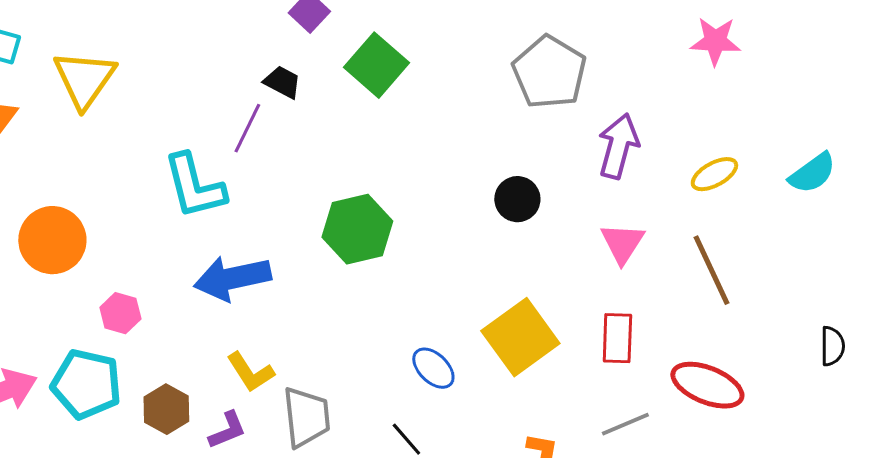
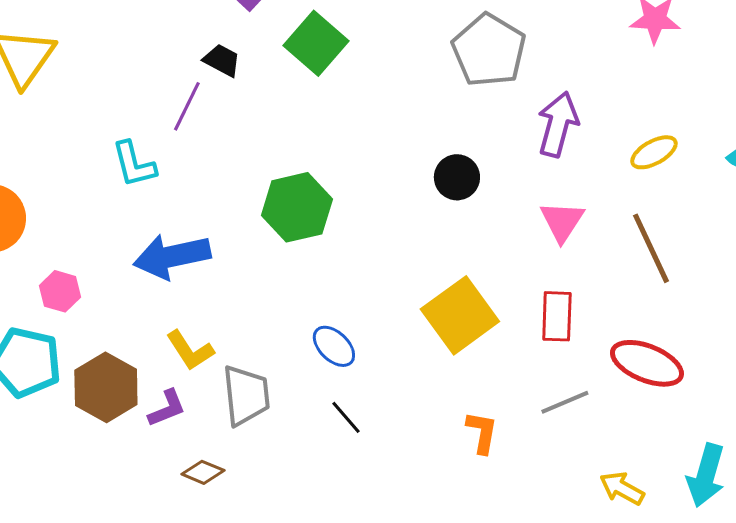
cyan L-shape: (194, 186) -> (134, 164), size x0.7
blue ellipse: (433, 368) -> (334, 346), moved
brown hexagon: (166, 409) -> (106, 387), size x1.4

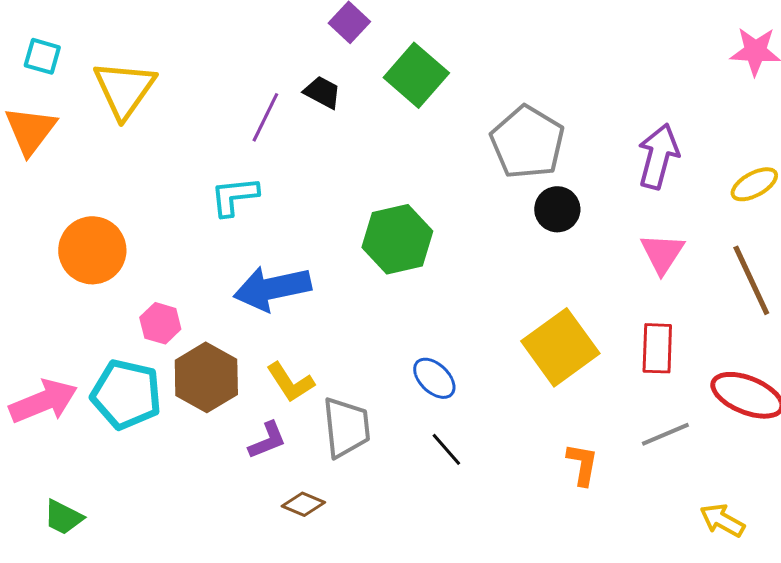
gray pentagon: (489, 50) -> (527, 142), moved
purple line: (187, 106) -> (265, 117), moved
cyan L-shape: (134, 164) -> (234, 196), turned 98
brown hexagon: (106, 387) -> (206, 377), moved

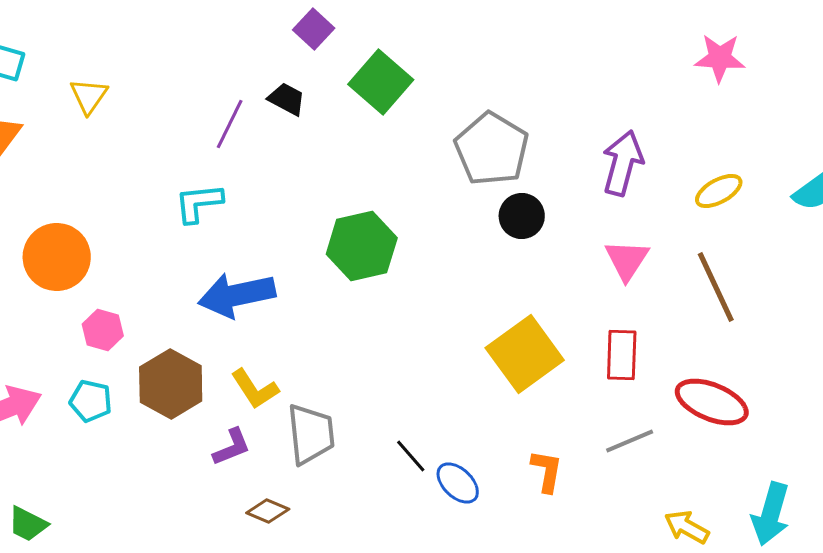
yellow triangle: (124, 89) -> (89, 96), size x0.6
pink hexagon: (160, 323) -> (103, 330), moved
blue ellipse: (434, 378) -> (458, 483), moved
cyan pentagon: (126, 394) -> (91, 401), size x0.6

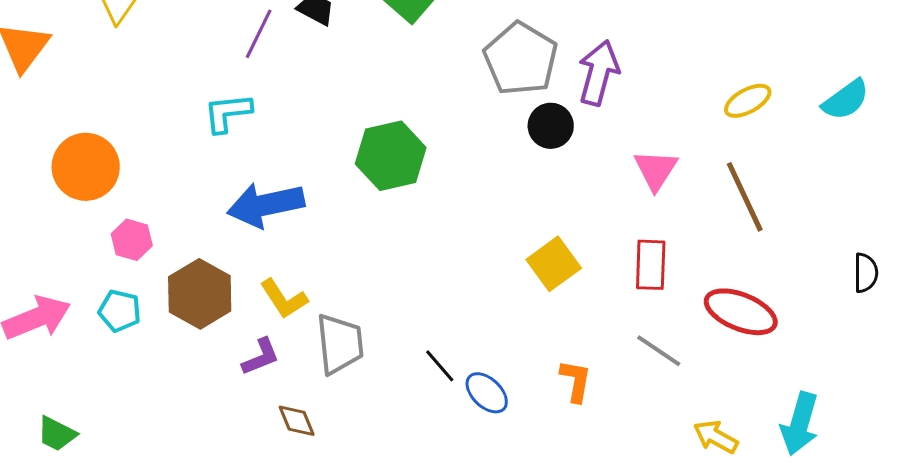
purple arrow: (623, 163) -> (599, 73), moved
yellow square: (525, 354) -> (554, 264), size x0.7
gray line: (630, 441) -> (659, 351), turned 57
brown diamond: (268, 511) -> (297, 421), turned 45

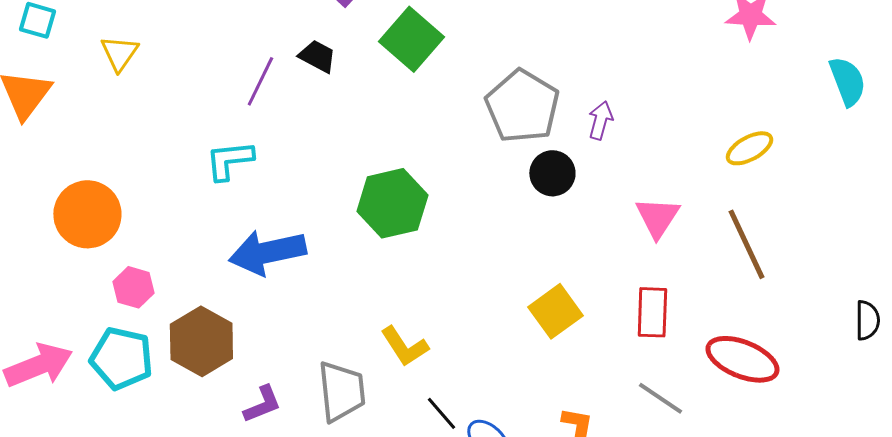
purple arrow: (599, 73) -> (600, 120), size x0.6
cyan semicircle: (846, 100) -> (847, 81), moved, turned -75
yellow L-shape: (284, 299) -> (404, 346), moved
cyan pentagon: (120, 311) -> (121, 358), size x1.5

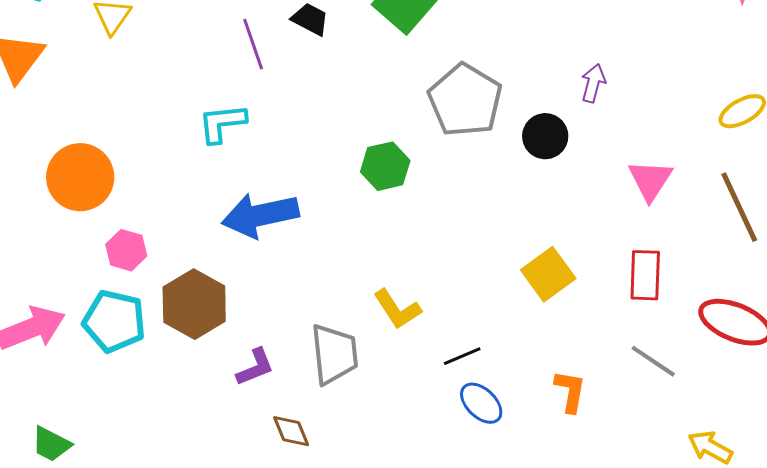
purple line: (260, 81) -> (253, 44), turned -45
gray pentagon: (522, 106) -> (465, 100), moved
green hexagon: (392, 203) -> (385, 166), size x0.7
black line: (441, 413) -> (462, 356), moved, turned -72

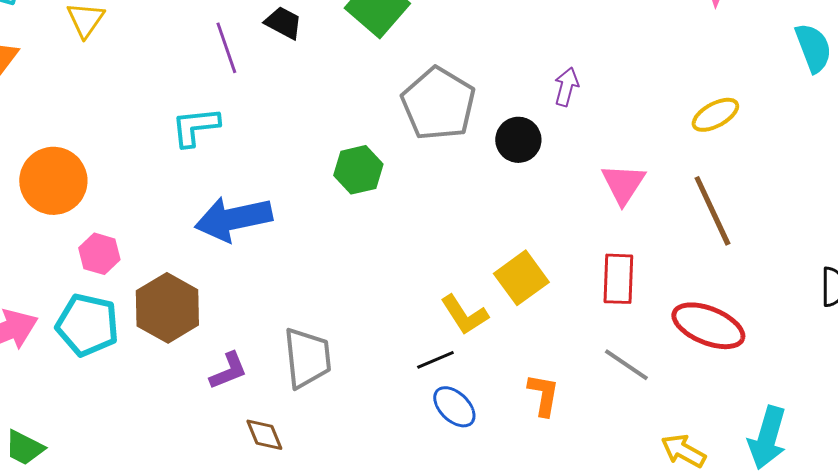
yellow L-shape: (397, 309) -> (464, 315), moved

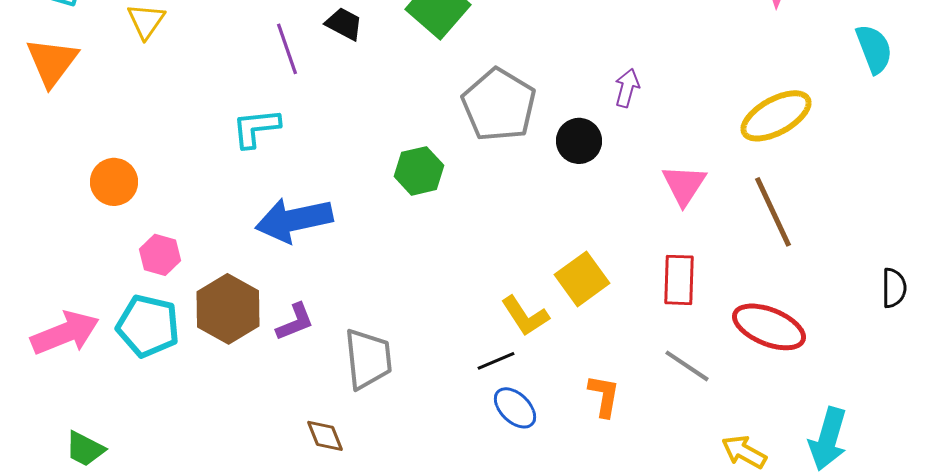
yellow ellipse: (715, 115) -> (776, 116), size x1.5
orange circle: (53, 181) -> (114, 182), size x0.7
purple L-shape: (228, 371) -> (295, 322), moved

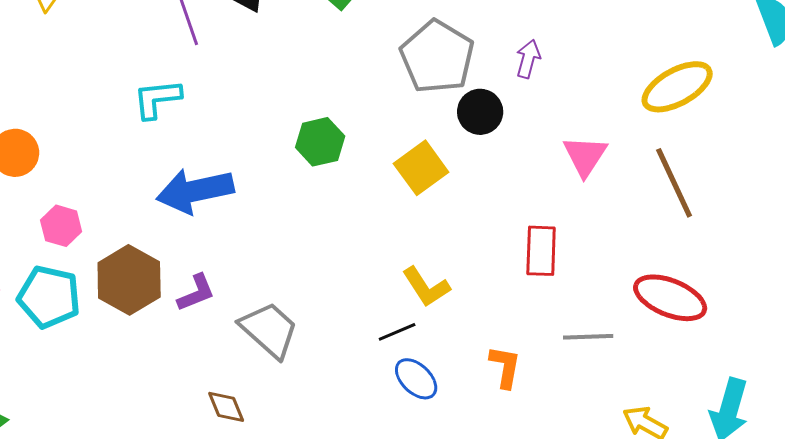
gray pentagon: (499, 105) -> (437, 57), moved
yellow square: (582, 279) -> (421, 168), moved
red rectangle: (679, 280) -> (541, 251), moved
gray trapezoid: (368, 359) -> (269, 330), turned -42
gray line: (687, 366) -> (588, 337), turned -36

